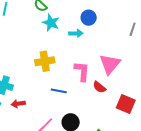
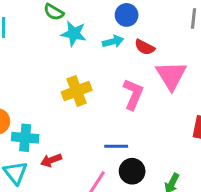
pink L-shape: (82, 71) -> (133, 94), turned 30
red semicircle: (99, 87) -> (145, 47), moved
blue line: (59, 91) -> (116, 146), moved

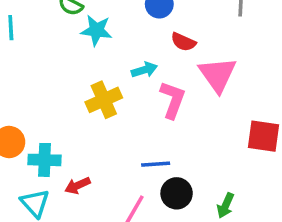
cyan arrow: (113, 42) -> (144, 70), moved

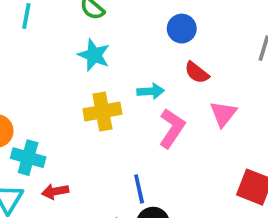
cyan star: (96, 30) -> (94, 55), moved
pink triangle: (218, 75) -> (223, 114), size x0.7
blue line: (156, 164) -> (139, 189), turned 68

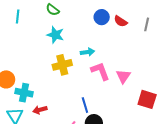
red semicircle: (197, 73) -> (121, 21), moved
pink triangle: (223, 114) -> (123, 76), moved
pink L-shape: (172, 128) -> (100, 71), turned -50

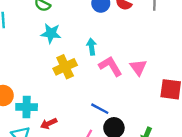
cyan arrow: (87, 52) -> (92, 47), turned -80
blue line: (85, 105) -> (100, 109), turned -35

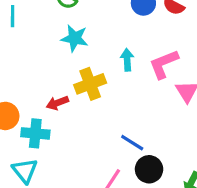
pink L-shape: (110, 66) -> (164, 64), moved, turned -85
red arrow: (49, 124) -> (57, 103), moved

